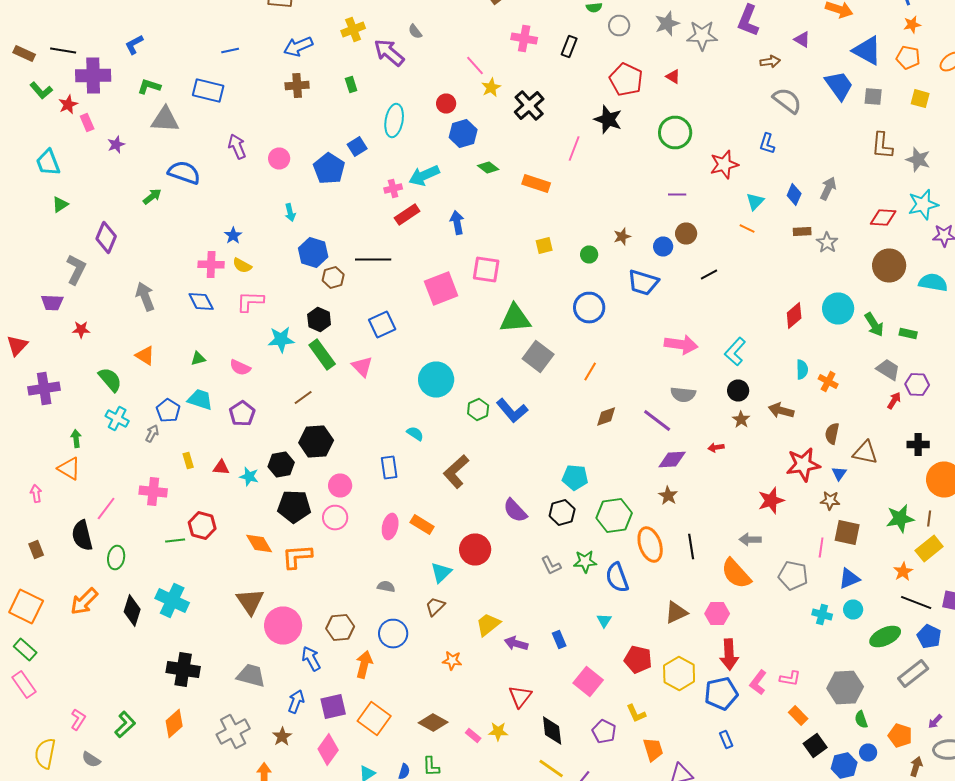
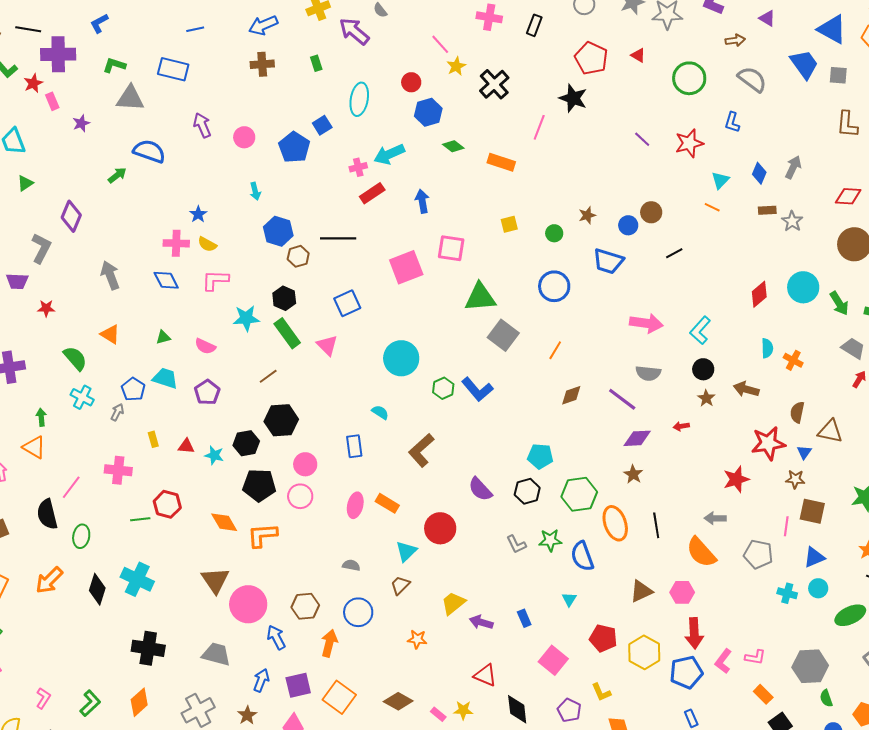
green circle: (675, 132) -> (689, 78), moved
purple line: (677, 194) -> (642, 139), moved, turned 42
red triangle: (520, 696) -> (485, 675), turned -45

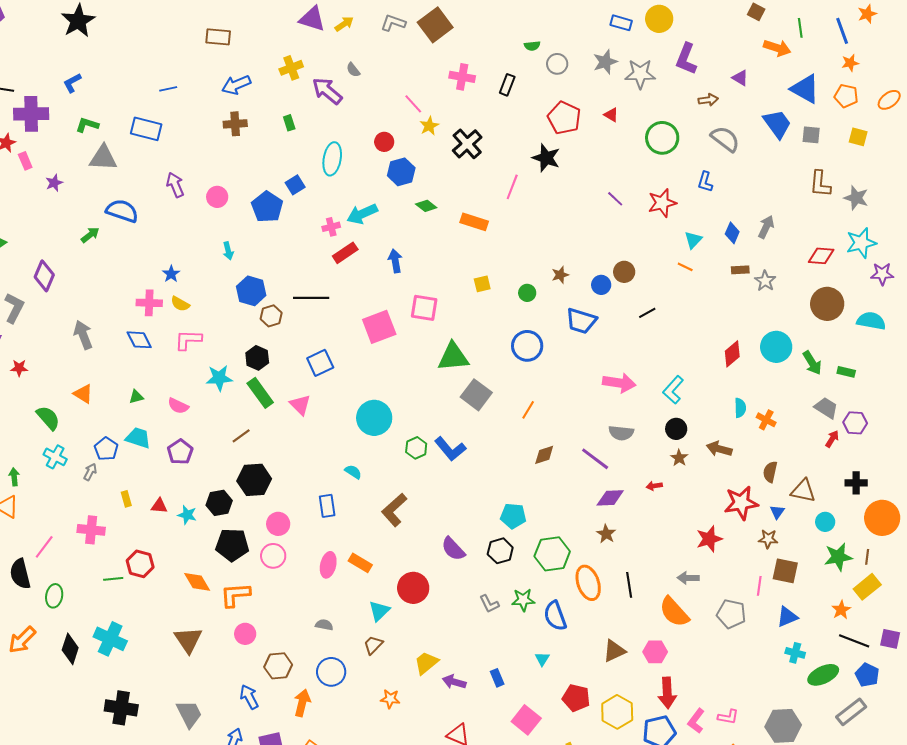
cyan circle: (818, 588) -> (825, 522), moved
cyan cross: (787, 593) -> (795, 653), moved
pink circle: (248, 604) -> (245, 634), moved, size x0.6
gray trapezoid: (216, 654) -> (189, 714), turned 48

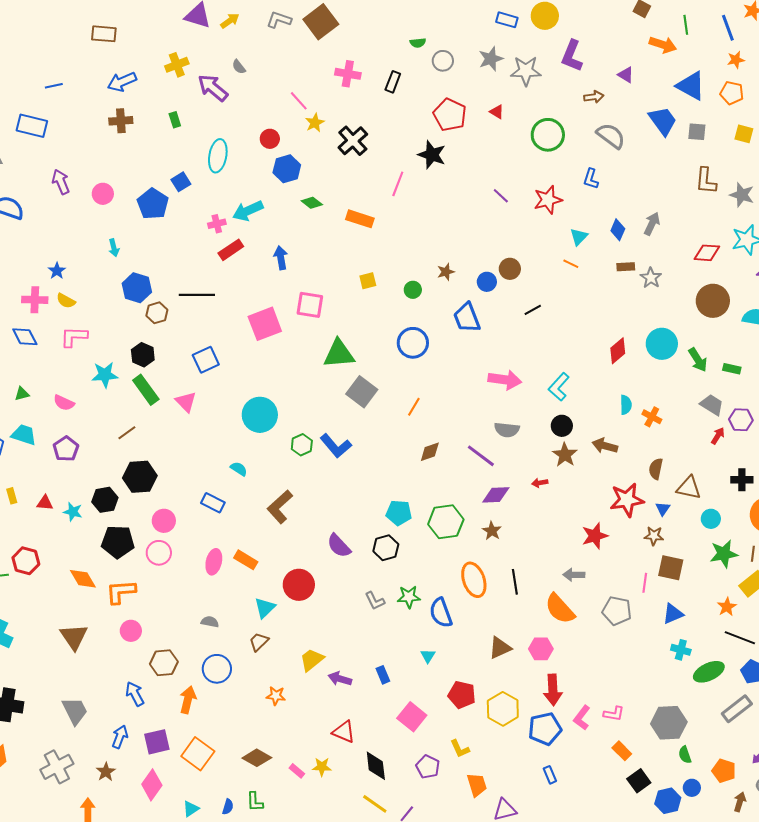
blue trapezoid: (581, 321) -> (467, 318), turned 52
brown star: (679, 458) -> (565, 455), size x1.4
blue rectangle: (327, 506) -> (213, 503), turned -55
green hexagon: (552, 554) -> (446, 522), moved

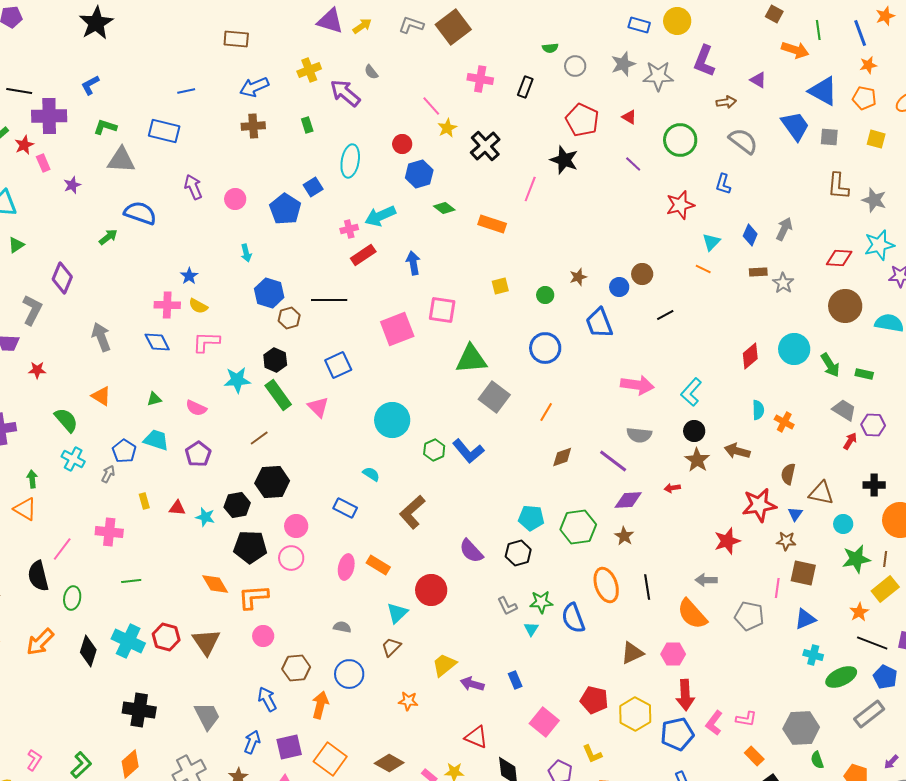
purple line: (501, 196) -> (633, 164), moved
red hexagon: (26, 561) -> (166, 637), moved
cyan triangle: (428, 656) -> (531, 629), moved

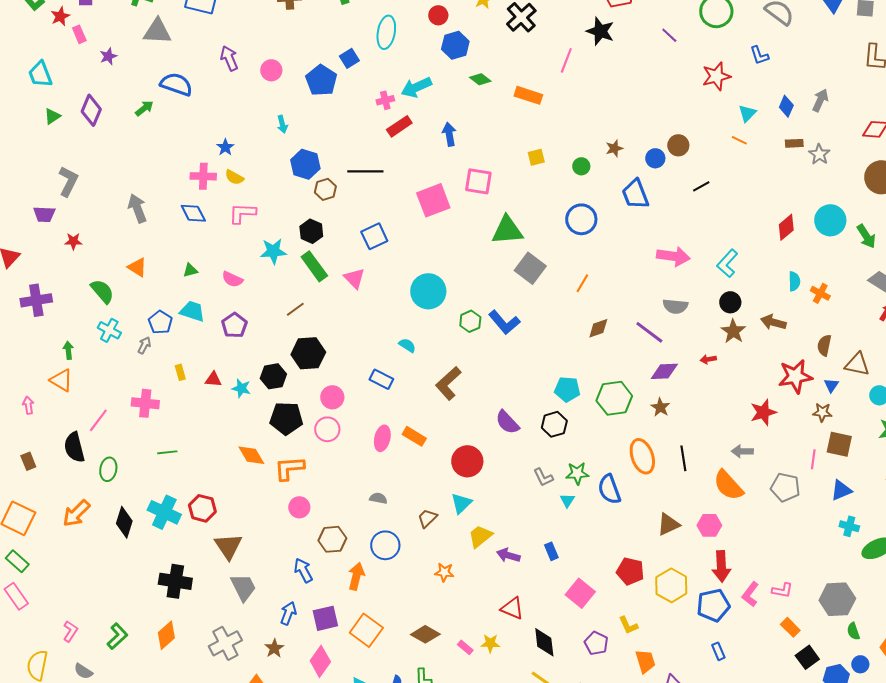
blue L-shape: (723, 184) -> (759, 55), turned -35
purple diamond: (62, 278) -> (91, 110), moved
cyan triangle: (397, 613) -> (461, 503), moved
brown triangle: (206, 642) -> (228, 546), moved

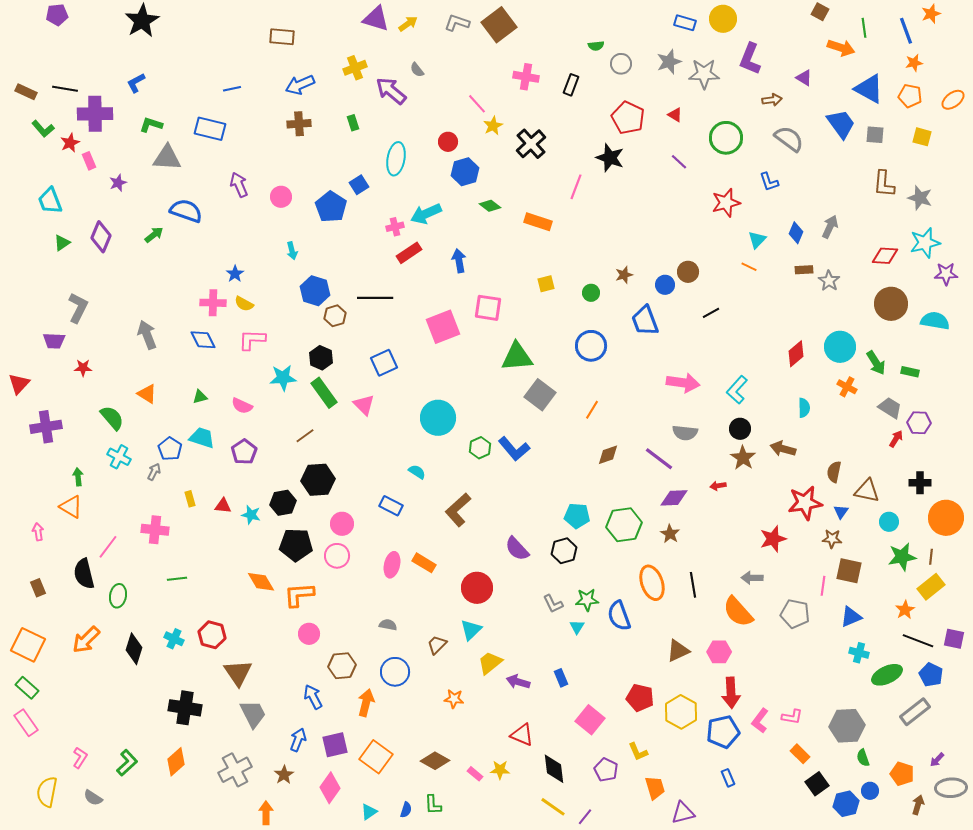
orange cross: (820, 293) -> (847, 387), moved
cyan cross: (164, 512) -> (174, 639), size x0.6

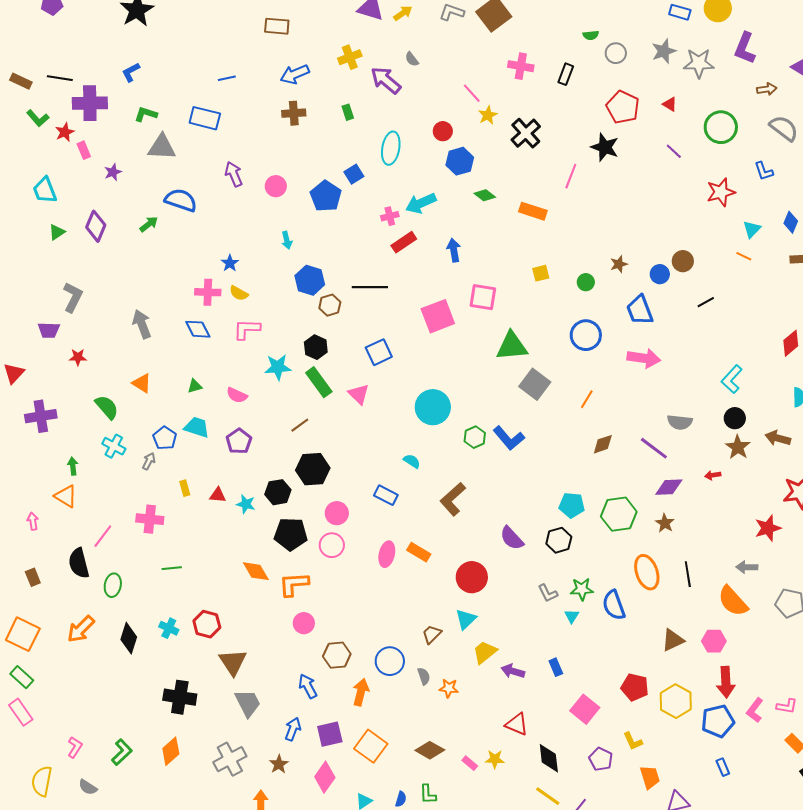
pink arrow: (683, 383) -> (644, 358), moved
gray semicircle: (388, 625) -> (424, 676), moved, turned 60

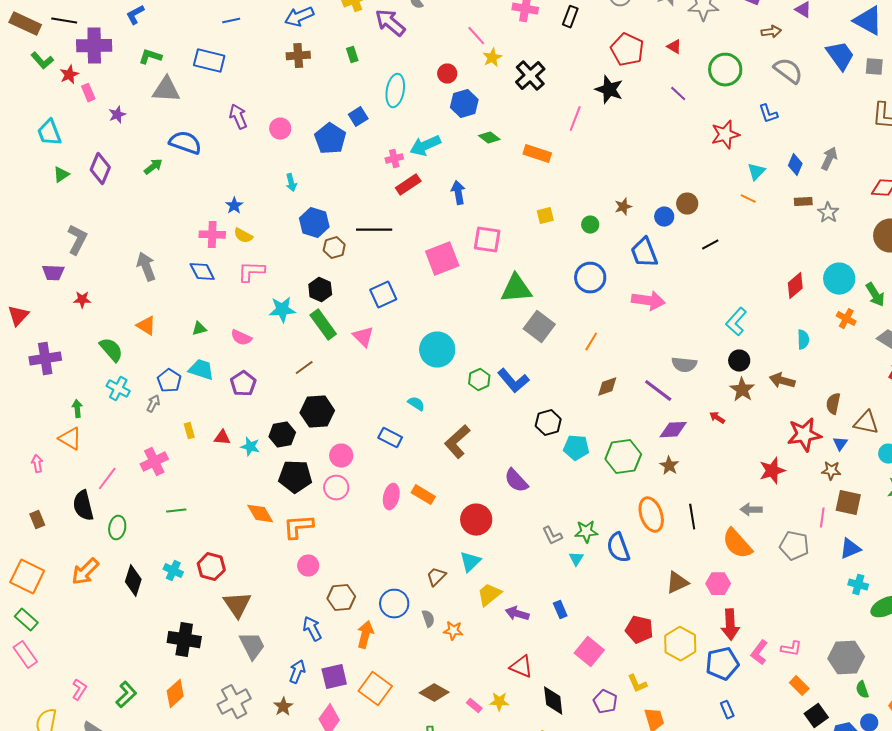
brown rectangle: (21, 81) -> (25, 24), size x1.4
red arrow: (713, 475) -> (717, 418), turned 42
pink cross: (150, 519) -> (154, 462), turned -32
black hexagon: (559, 540) -> (548, 423), moved

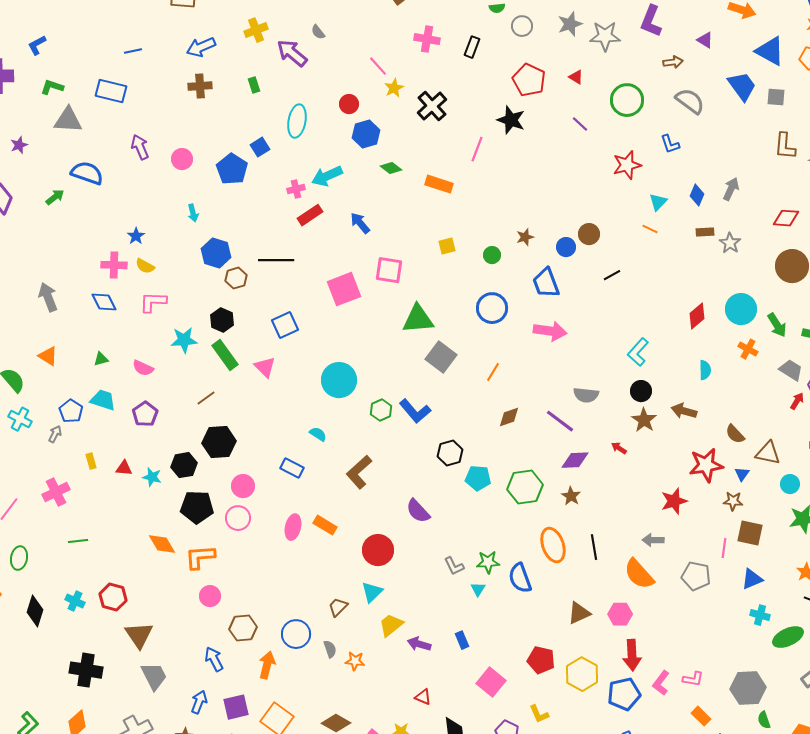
blue arrow: (458, 193) -> (360, 223), turned -30
brown semicircle: (833, 404) -> (735, 434), turned -55
red triangle: (521, 667) -> (423, 697), size x0.7

